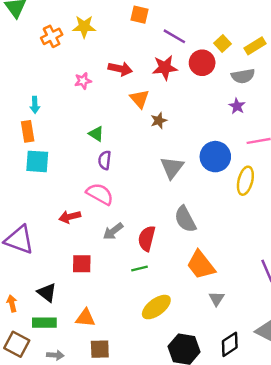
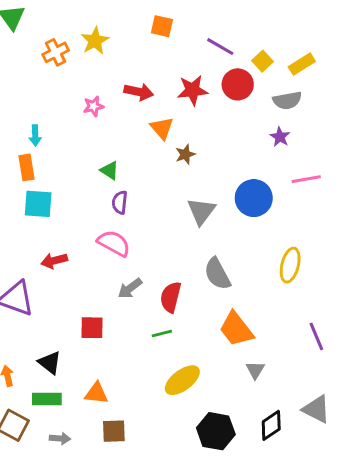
yellow star: (84, 27) -> (95, 41), turned -30
purple line: (174, 36) -> (220, 47), moved
yellow ellipse: (245, 181) -> (290, 265), moved
red arrow: (70, 217) -> (54, 261), moved

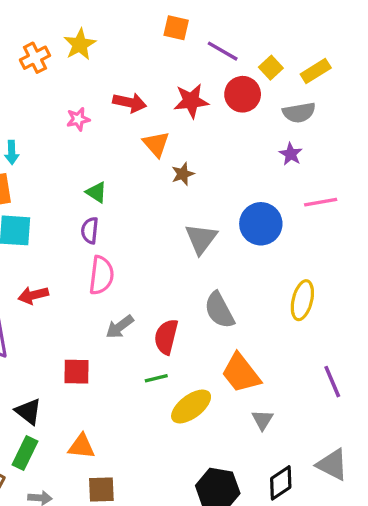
orange square: (162, 26) -> (176, 28), moved
purple semicircle: (120, 202) -> (90, 230), moved
pink semicircle: (114, 243) -> (101, 275), turned 68
yellow ellipse: (182, 380) -> (191, 406), moved
green rectangle: (47, 399) -> (25, 453), turned -64

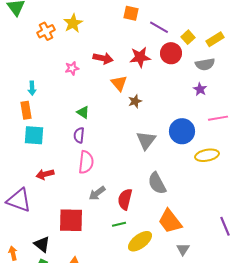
yellow ellipse: (302, 300) -> (207, 155), moved, turned 65
red square: (76, 372) -> (71, 220), size x1.5

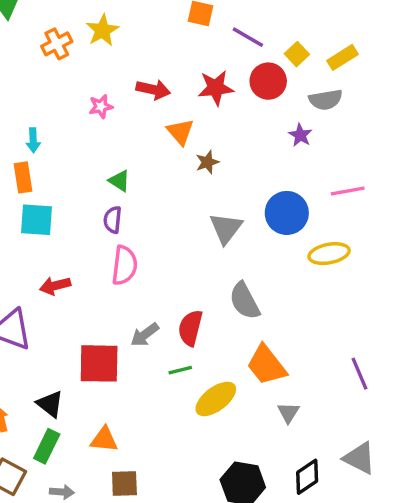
purple star: (200, 89) -> (300, 135), moved
gray arrow: (97, 193) -> (145, 335), moved

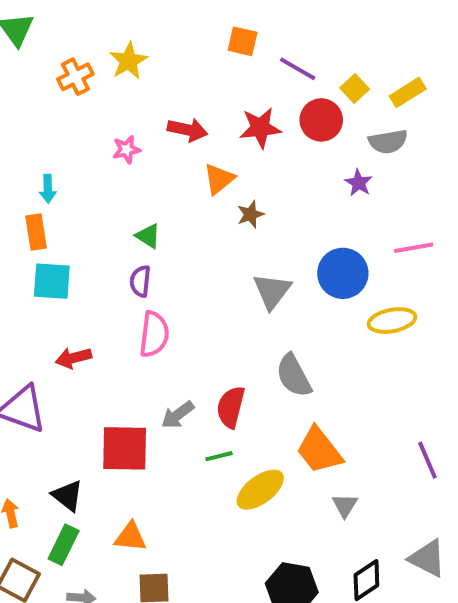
orange triangle: (180, 132) -> (219, 179), turned 32

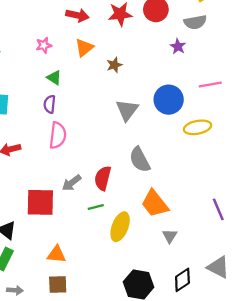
pink star: (127, 149) -> (44, 45), moved
orange triangle: (219, 179) -> (84, 48), moved
yellow ellipse: (260, 490) -> (120, 227), turned -32
orange triangle: (130, 537) -> (57, 254), moved

